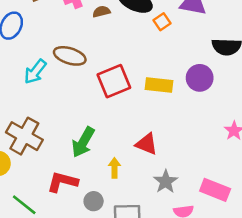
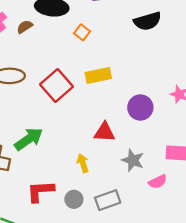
orange square: (162, 22) -> (82, 32), moved
purple circle: (200, 78) -> (140, 108), moved
green arrow: (83, 142) -> (29, 139), moved, turned -136

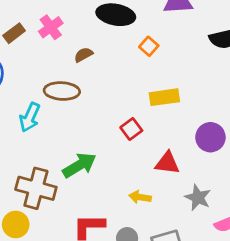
brown semicircle: (25, 27) -> (83, 55), moved
red square: (57, 86) -> (131, 129), moved, size x0.6
yellow arrow: (83, 163) -> (140, 197), turned -66

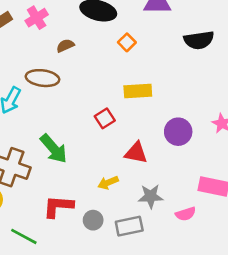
green arrow: (79, 165) -> (54, 149), turned 76
yellow arrow: (140, 197) -> (108, 183), turned -36
gray star: (198, 198) -> (151, 196), moved, turned -30

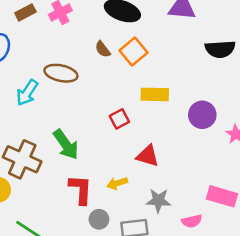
orange square: (127, 42) -> (134, 52), moved, size x1.5
brown semicircle: (65, 46) -> (103, 49), moved, turned -108
purple circle: (178, 132) -> (202, 115), moved
red L-shape: (58, 206) -> (81, 190), moved, turned 84

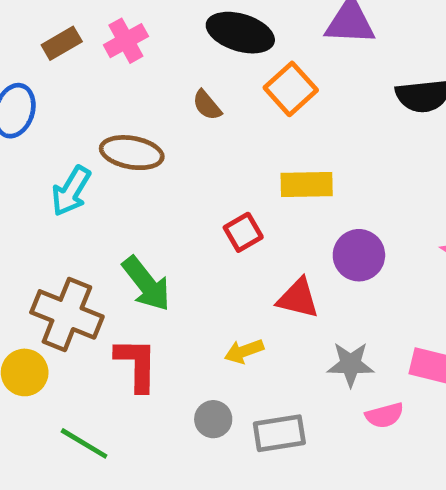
orange square: (134, 52) -> (291, 89), moved
purple circle: (202, 115) -> (359, 255), moved
red L-shape: (81, 190) -> (137, 364), moved
gray star: (158, 201) -> (351, 364), moved

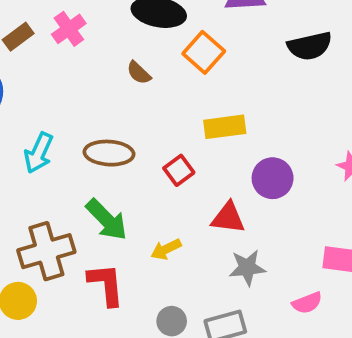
brown ellipse: (132, 153) -> (109, 153), moved
brown cross: (67, 314) -> (46, 251), turned -32
yellow arrow: (244, 351) -> (166, 249), moved
gray star: (351, 364) -> (247, 268), moved

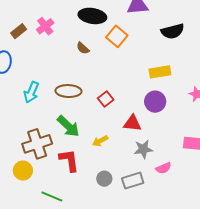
yellow rectangle: (225, 127) -> (160, 72), moved
pink semicircle: (307, 303) -> (163, 168), moved

